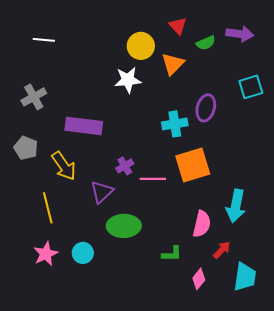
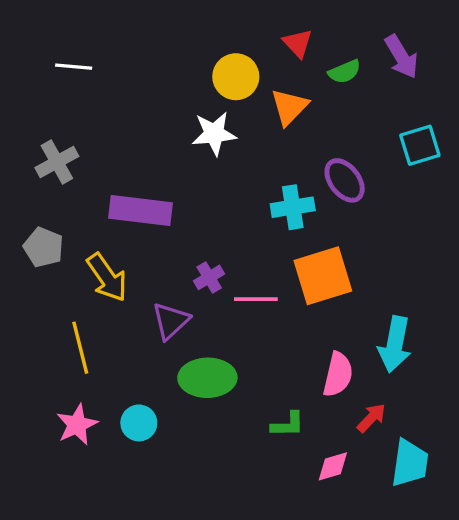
purple arrow: (240, 34) -> (401, 57), turned 52
purple ellipse: (206, 108) -> (345, 180), turned -52
pink diamond: (199, 279) -> (333, 466), turned 35

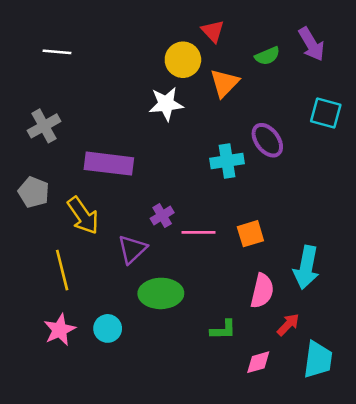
red triangle: (298, 43) -> (213, 31), moved
cyan square: (420, 145) -> (326, 113), turned 32
orange square: (323, 276) -> (250, 234), moved, size x0.6

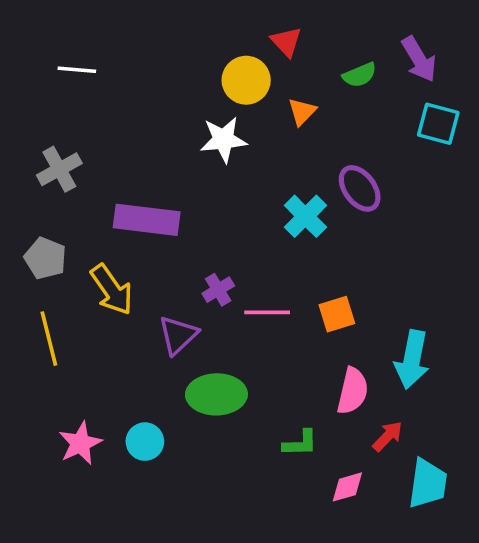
orange triangle: (224, 83) -> (302, 112), size x0.7
cyan square: (326, 113) -> (438, 124), moved
cyan cross: (227, 161) -> (305, 216), turned -36
yellow line: (62, 270) -> (49, 339), moved

